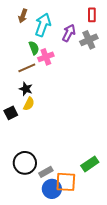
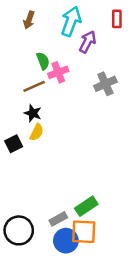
cyan arrow: (43, 25) -> (71, 21), moved
gray cross: (89, 40) -> (105, 84), moved
black circle: (25, 163) -> (19, 230), moved
green rectangle: (90, 164) -> (86, 206), moved

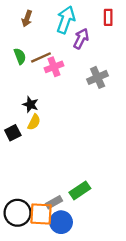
green semicircle: (43, 61) -> (20, 56), moved
brown line: (34, 86) -> (41, 57), moved
orange square: (84, 232) -> (41, 214), moved

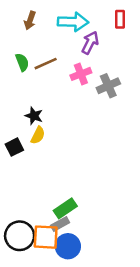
cyan arrow: (66, 20) -> (73, 22), turned 72
pink cross: (54, 67) -> (81, 74), moved
green rectangle: (80, 190) -> (65, 208), moved

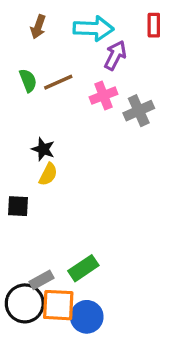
black square: (14, 147) -> (18, 206), moved, turned 30
gray rectangle: (60, 224) -> (41, 280), moved

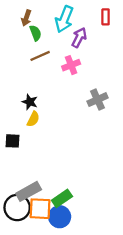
cyan arrow: (93, 28) -> (64, 19), turned 110
green semicircle: (28, 80) -> (35, 33), moved
gray cross: (139, 111) -> (98, 100), moved
green rectangle: (83, 268) -> (62, 198), moved
gray rectangle: (41, 280) -> (29, 191), size x1.5

